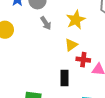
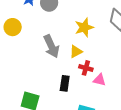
gray arrow: (46, 23) -> (51, 46), moved, size x1.6

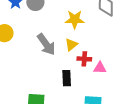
yellow star: (84, 27) -> (75, 19), turned 30

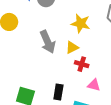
pink triangle: (100, 68) -> (94, 85), moved
black rectangle: (67, 78) -> (58, 92), moved

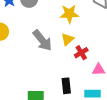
red cross: (82, 64) -> (81, 53), turned -32

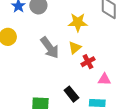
black rectangle: (66, 86) -> (71, 94), turned -35

